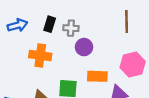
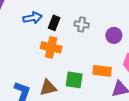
black rectangle: (50, 24) -> (54, 23), moved
purple circle: (84, 47) -> (114, 35), moved

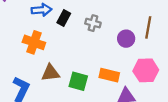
orange cross: (51, 47) -> (34, 42), moved
brown triangle: (48, 88) -> (50, 73), moved

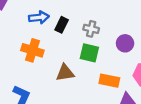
brown triangle: (50, 73) -> (65, 73), moved
green square: (78, 81) -> (89, 53), moved

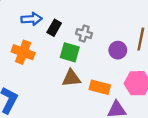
green square: (89, 53) -> (70, 52), moved
brown triangle: (65, 73) -> (71, 78), moved

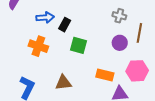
gray cross: (84, 34) -> (119, 16), moved
brown triangle: (71, 78) -> (63, 83), moved

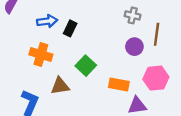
green square: (79, 45) -> (86, 66), moved, turned 30
brown triangle: (63, 83) -> (60, 86), moved

